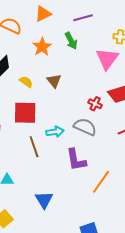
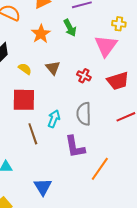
red cross: (95, 104) -> (84, 76), moved
gray semicircle: (85, 127) -> (84, 114), turned -115
cyan arrow: (55, 132) -> (54, 119), turned -60

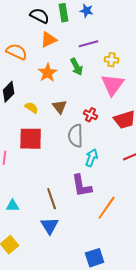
yellow cross: (119, 24) -> (112, 60), moved
gray semicircle: (84, 114) -> (76, 136), moved
cyan arrow: (54, 119) -> (92, 158), moved
brown line: (33, 134) -> (52, 199), moved

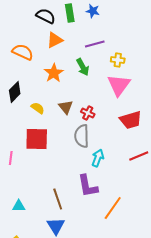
red cross: (91, 115) -> (88, 113), moved

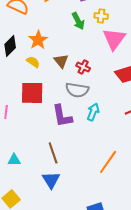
yellow cross: (118, 60) -> (101, 16), moved
orange star: (54, 73) -> (38, 40), moved
gray semicircle: (82, 136) -> (77, 90), turned -80
purple L-shape: (88, 186) -> (62, 116), moved

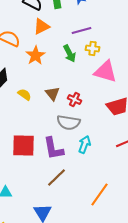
pink triangle: (114, 39) -> (106, 71), turned -50
orange star: (38, 40) -> (36, 55), moved
red square: (32, 93) -> (24, 145), moved
brown line: (53, 153) -> (56, 177), moved, turned 65

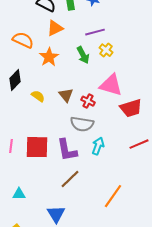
yellow cross: (92, 48) -> (106, 50), turned 32
pink triangle: (106, 71) -> (111, 85), moved

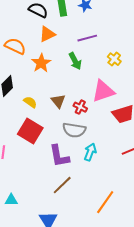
yellow cross: (106, 50) -> (114, 59), moved
pink triangle: (111, 85) -> (103, 91), turned -35
red square: (37, 147) -> (30, 131), moved, turned 30

